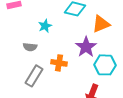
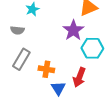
orange cross: (59, 63) -> (46, 69), moved

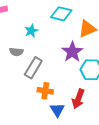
gray rectangle: (21, 59) -> (33, 68), moved

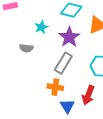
purple star: (72, 52) -> (69, 37), moved
gray rectangle: (33, 68) -> (63, 63), moved

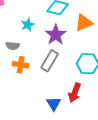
orange cross: (55, 87) -> (21, 65), moved

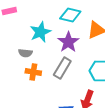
cyan star: (28, 25) -> (40, 32), size x1.5

